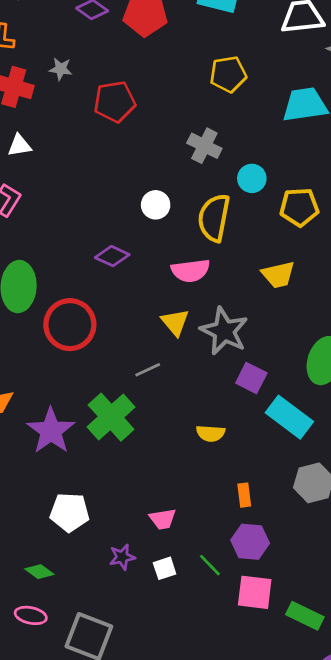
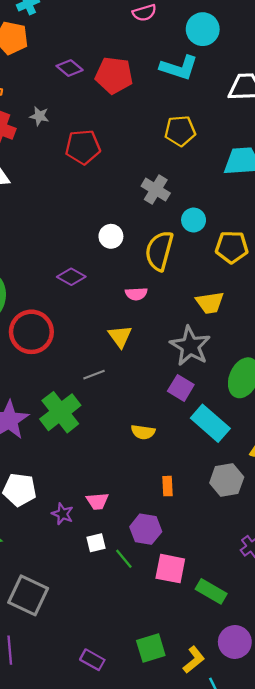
pink semicircle: (191, 271) -> (136, 294), size x0.7
gray star: (224, 331) -> (190, 346), moved
purple hexagon: (250, 542) -> (146, 529), moved
purple star: (122, 557) -> (62, 514), moved, turned 30
green line: (210, 565) -> (124, 559), moved

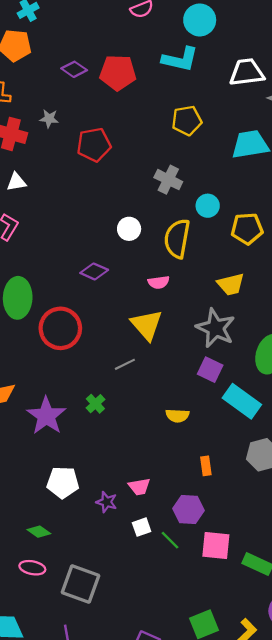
yellow triangle: (120, 336) -> (147, 325), size x1.4
green cross: (60, 412) -> (95, 404), size x0.5

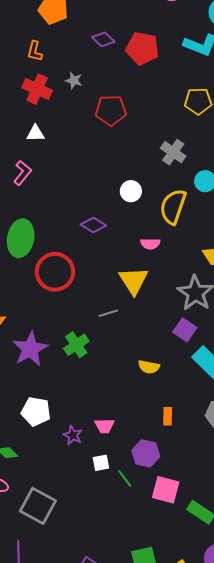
green cross: (95, 404) -> (76, 345), size x1.4

